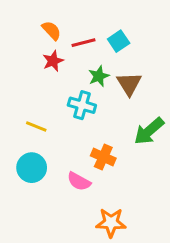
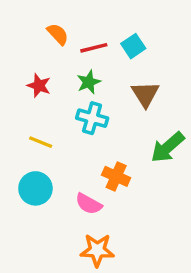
red star: (53, 61) -> (39, 86), moved, turned -30
green star: (99, 76) -> (89, 82), moved
orange star: (111, 223) -> (97, 250), moved

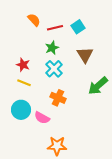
red star: (39, 86) -> (23, 65), moved
cyan cross: (92, 118) -> (54, 69), turned 30
orange cross: (116, 176) -> (58, 98), moved
pink semicircle: (89, 204) -> (42, 118), moved

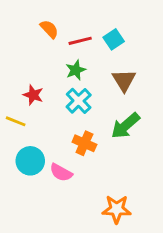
yellow line: (24, 83) -> (16, 121), moved
green arrow: (98, 86) -> (125, 126), moved
orange star: (57, 146) -> (117, 209), moved

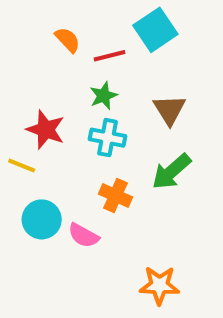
cyan square: (114, 39) -> (155, 30), moved, size x1.5
red star: (33, 95) -> (46, 130), size x1.4
cyan cross: (79, 101) -> (108, 138), turned -35

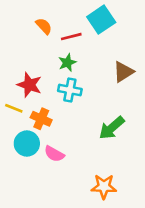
brown triangle: (169, 110) -> (123, 72), moved, turned 30
green arrow: (171, 172) -> (112, 128), moved
orange cross: (115, 195) -> (41, 119), moved

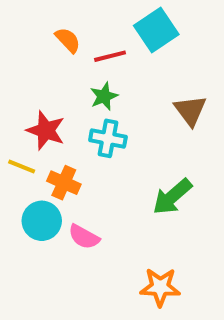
brown triangle: (123, 72) -> (190, 110), turned -35

